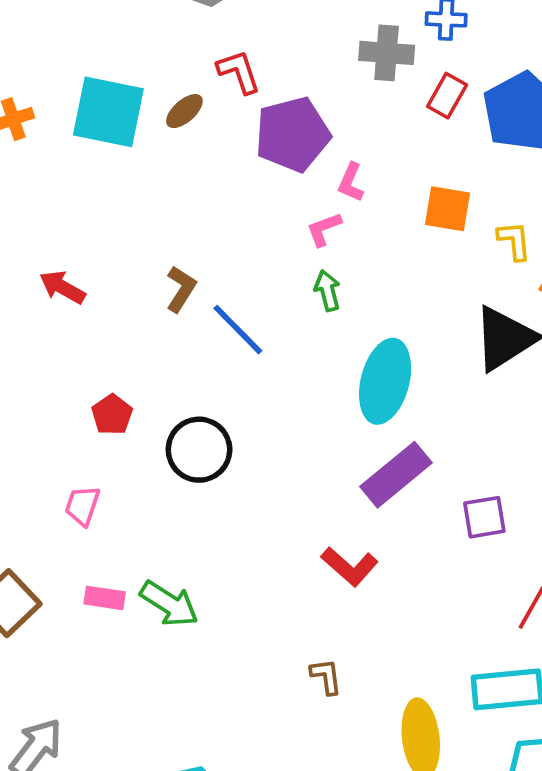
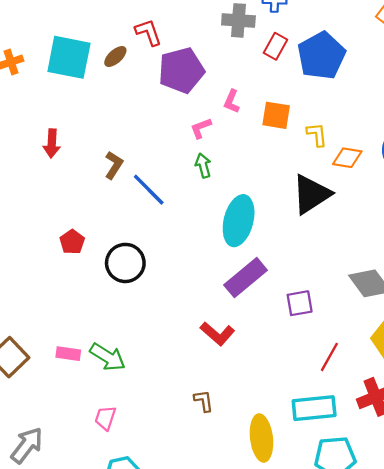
pink L-shape: (351, 182) -> (232, 101), moved
red arrow: (62, 287) -> (52, 143), moved, turned -116
pink trapezoid: (82, 506) -> (105, 418), moved

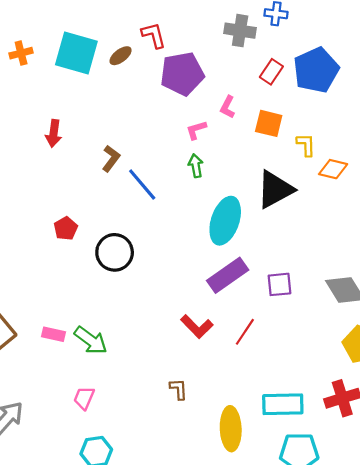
red rectangle: (275, 46) -> (271, 72), moved
black triangle: (311, 194) -> (275, 189), moved
purple square: (300, 303) -> (279, 284), moved
red line: (329, 357) -> (245, 332), moved

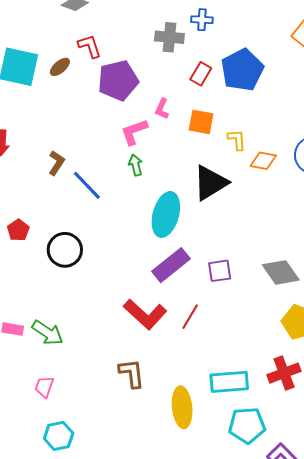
pink L-shape: (196, 130) -> (134, 132), size x1.4
red L-shape: (197, 326) -> (145, 314), size x1.4
brown L-shape: (179, 389) -> (132, 373), size x1.5

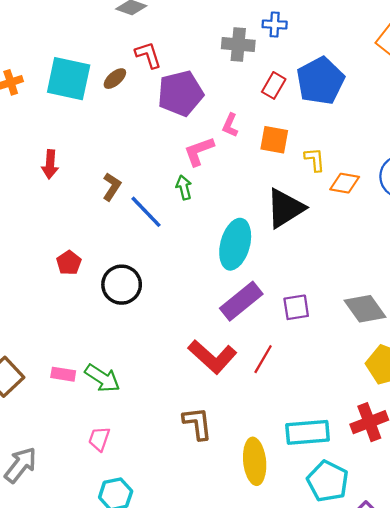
green arrow: (136, 165) -> (184, 187), moved
cyan pentagon: (247, 425) -> (328, 481), turned 30

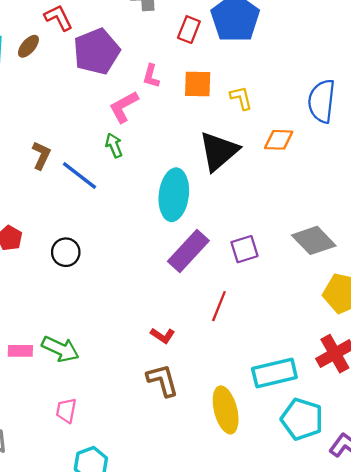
orange diamond: (345, 183) -> (279, 140), moved
black circle: (122, 285) -> (66, 252), size x0.7
red L-shape: (212, 357) -> (163, 336), moved, size x0.5

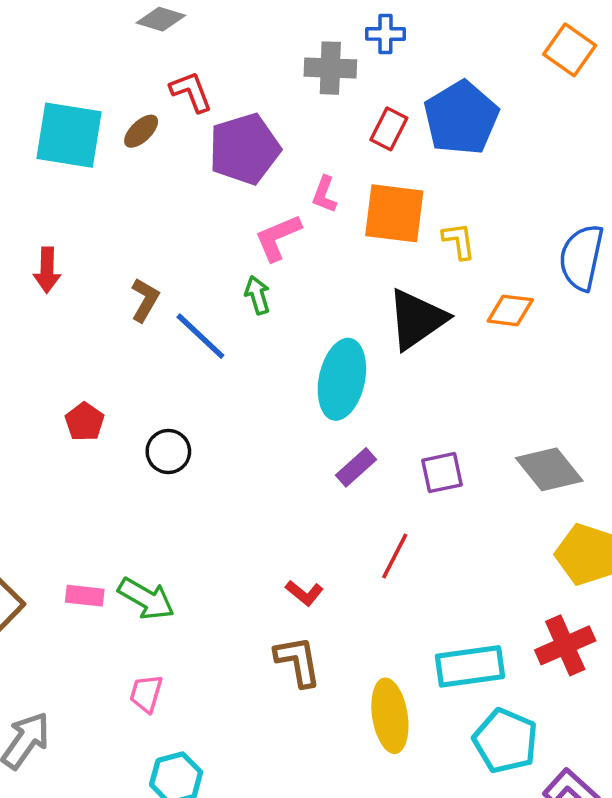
orange square: (198, 84) -> (394, 213), size x1.4
purple rectangle: (188, 251) -> (356, 467), size x0.6

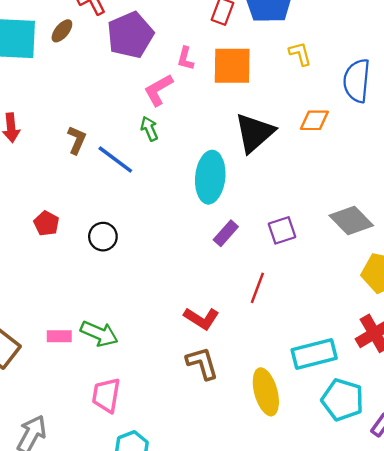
yellow L-shape: (459, 241) -> (300, 54), moved
red L-shape: (304, 593) -> (201, 318), size x1.4
pink trapezoid: (146, 694) -> (106, 395), size x1.4

